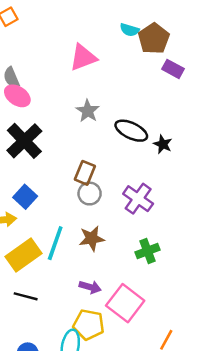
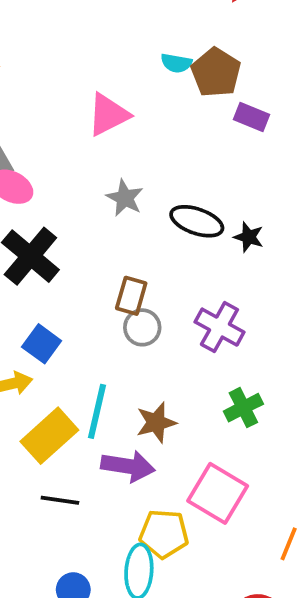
brown star: (92, 238) -> (156, 423), moved
purple arrow: (90, 287) -> (128, 466), moved, size x1.5

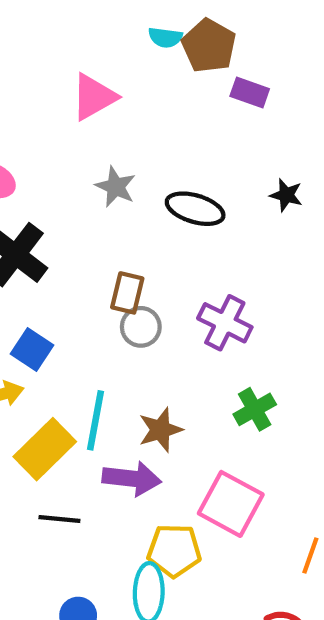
black star: (249, 237) -> (286, 195), moved

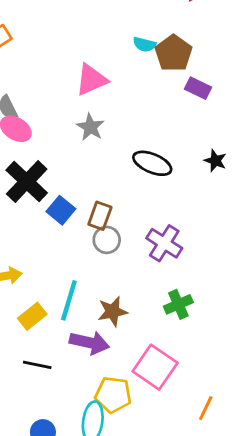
gray star: (116, 187) -> (90, 127), moved
blue square: (32, 349) -> (61, 210), moved
yellow rectangle: (45, 449) -> (32, 316), size x0.7

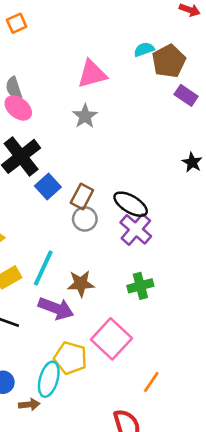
cyan semicircle: (144, 44) -> (144, 49), turned 138
black ellipse: (152, 163) -> (131, 204), moved

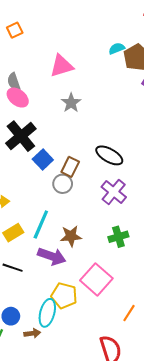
pink triangle: (92, 74) -> (62, 66), moved
black ellipse: (131, 204) -> (109, 155), moved
gray circle: (85, 219) -> (63, 184), moved

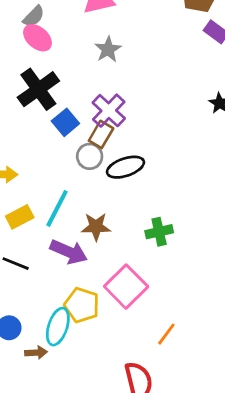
gray semicircle: (14, 82) -> (34, 16), turned -120
black ellipse: (109, 155) -> (125, 167), moved, turned -52
purple cross: (114, 192) -> (109, 111), moved

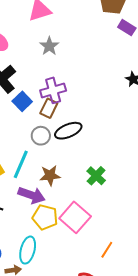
purple cross: (109, 111) -> (53, 90), turned 35
gray circle: (90, 156) -> (41, 136), moved
green cross: (159, 232) -> (96, 176), turned -30
yellow pentagon: (82, 305) -> (45, 217), moved

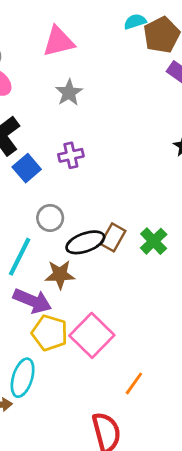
purple cross: (53, 90) -> (71, 155), size x0.7
brown rectangle: (49, 108) -> (113, 237), moved
black ellipse: (68, 131) -> (85, 242), moved
green cross: (96, 176) -> (154, 241), moved

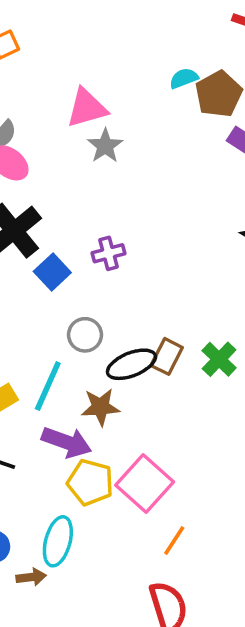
gray star: (69, 93) -> (105, 146), moved
orange line: (134, 383) -> (174, 541), moved

